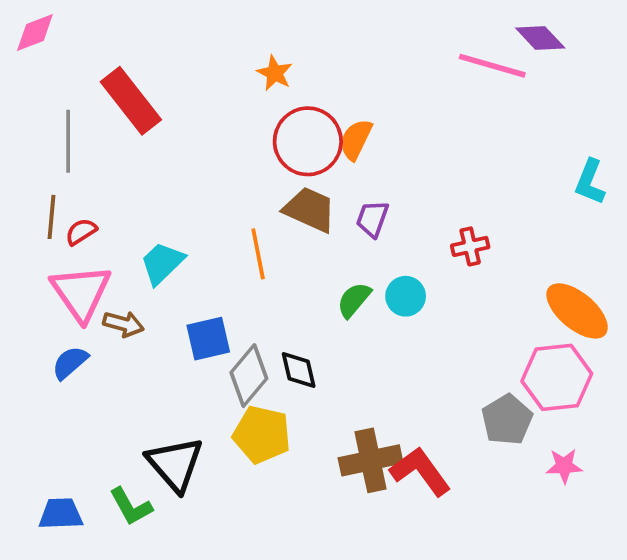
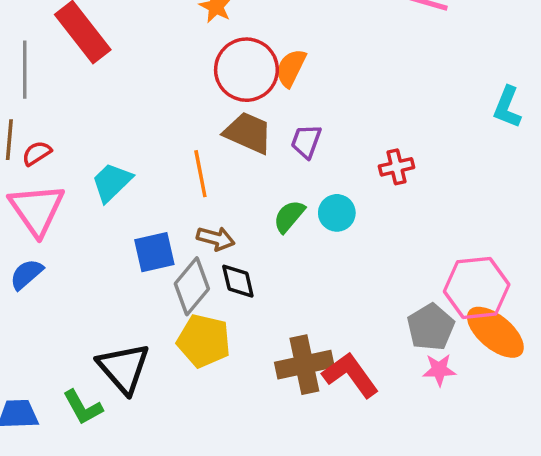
orange ellipse: (577, 311) -> (495, 332), moved
brown arrow: (123, 324) -> (216, 238), moved
pink star: (564, 466) -> (439, 370), moved

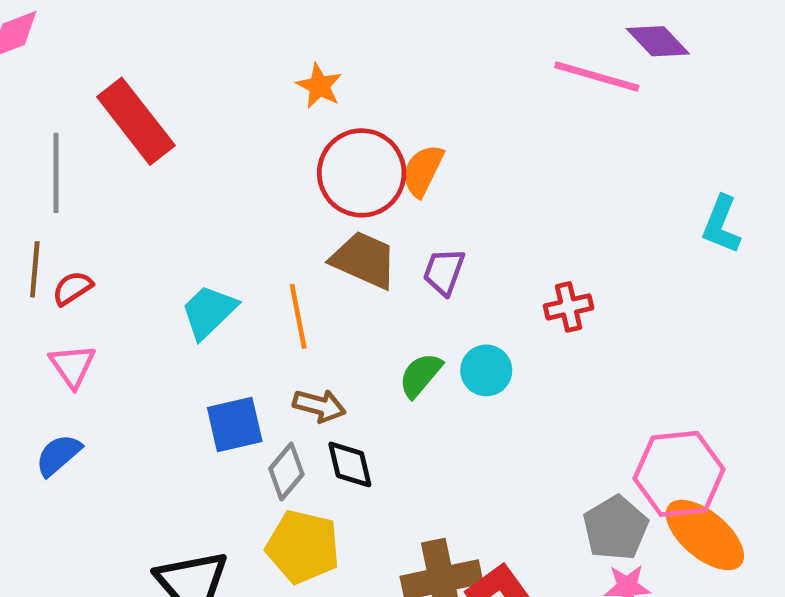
cyan trapezoid: (112, 182) -> (209, 312), moved
pink triangle: (37, 209) -> (72, 366), size x0.6
gray diamond: (192, 286) -> (286, 472), size x0.7

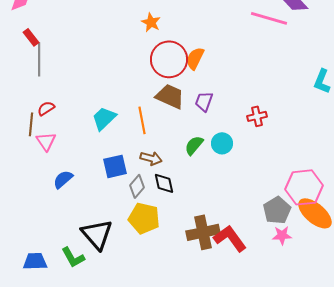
red rectangle: (136, 121) -> (31, 37), moved, size x0.5
brown line: (35, 269) -> (31, 124), moved
blue semicircle: (58, 455) -> (63, 179), moved

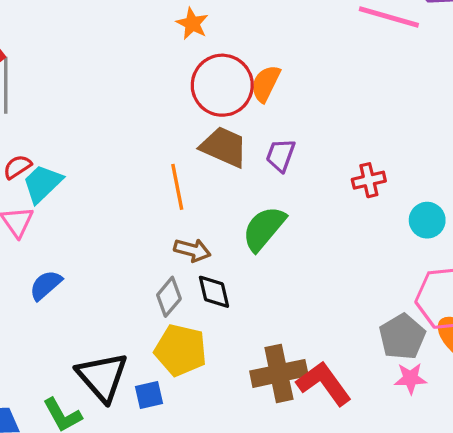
cyan trapezoid: (104, 118) -> (42, 183), moved
cyan circle: (222, 143) -> (427, 220), moved
green semicircle: (194, 145) -> (264, 228), size x1.4
blue square: (115, 166) -> (149, 395), moved, size x0.7

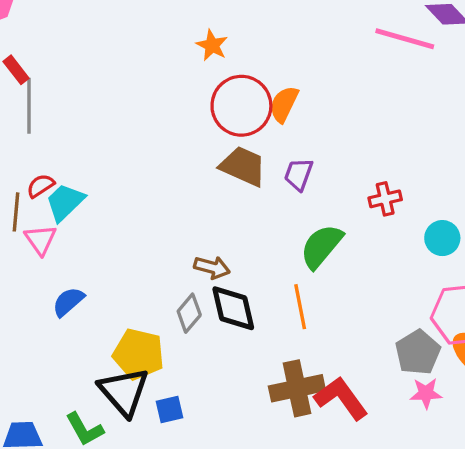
orange line: (177, 187) -> (300, 307), moved
green semicircle: (264, 228) -> (321, 246), moved
black diamond: (214, 292) -> (233, 308), size x1.4
yellow pentagon: (181, 350) -> (138, 354), moved

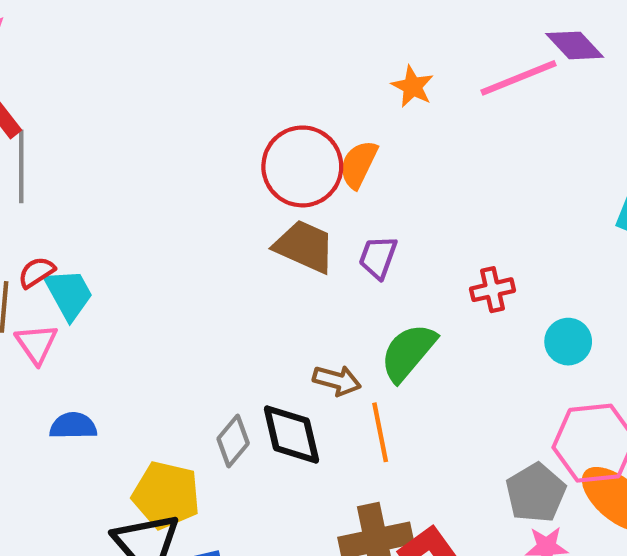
pink line: (405, 39) -> (518, 78), turned -38
orange star: (212, 45) -> (413, 86), moved
cyan trapezoid: (65, 202) -> (69, 294), turned 105
brown arrow: (212, 267) -> (337, 380), moved
blue semicircle: (68, 302) -> (73, 426), turned 40

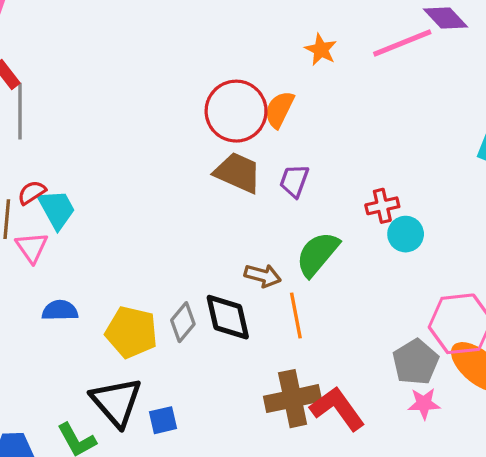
cyan circle: (568, 342) -> (406, 234), moved
yellow pentagon: (166, 495) -> (131, 332), moved

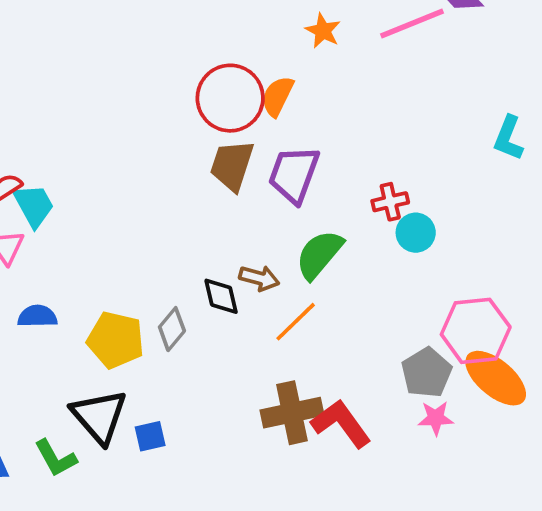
brown trapezoid: (238, 173) -> (232, 165), turned -96
purple trapezoid: (294, 181) -> (294, 174), size x1.6
orange line: (296, 315) -> (296, 322), turned 57
black diamond: (228, 317) -> (221, 296), moved, size x0.7

